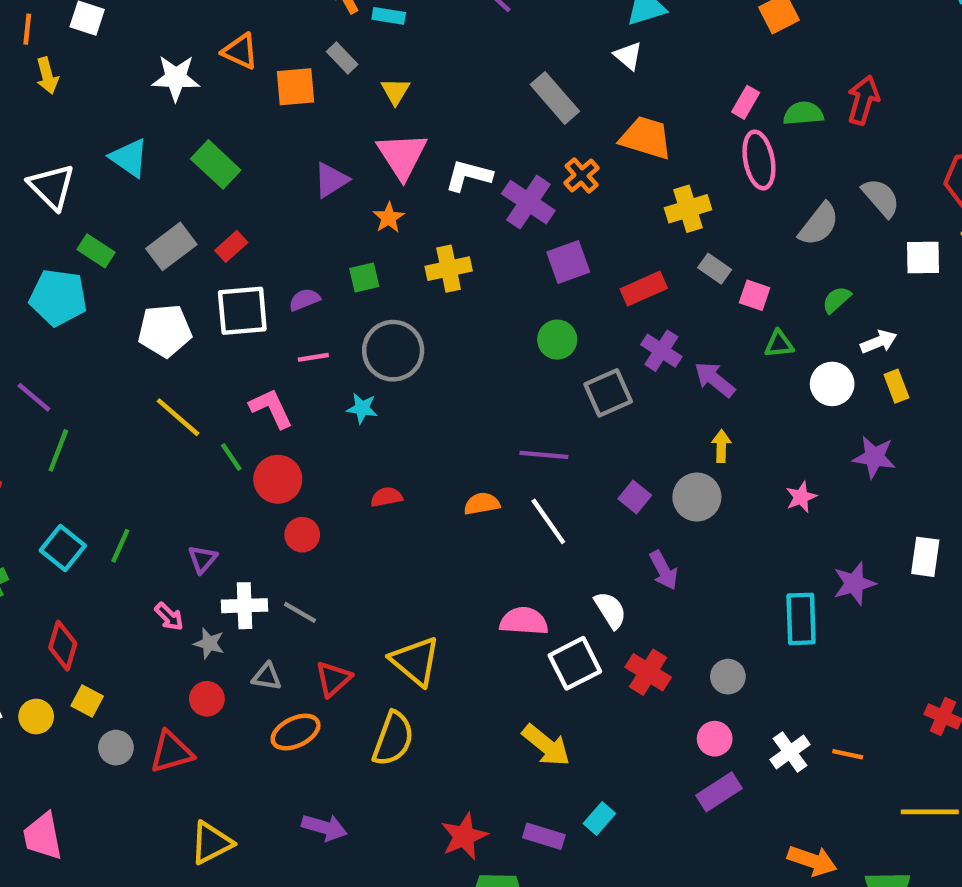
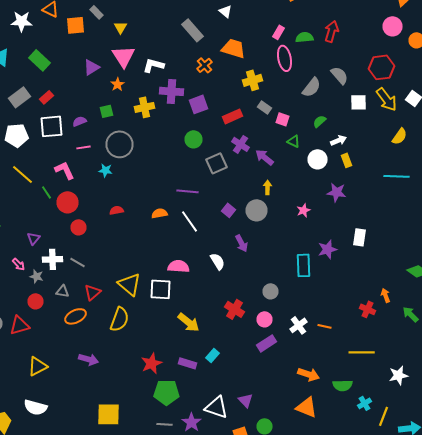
purple cross: (528, 202) -> (172, 91), moved, turned -30
green triangle: (779, 344) -> (294, 141), turned 32
white square: (575, 663) -> (160, 289), moved, turned 30
red cross: (648, 672) -> (234, 309), moved

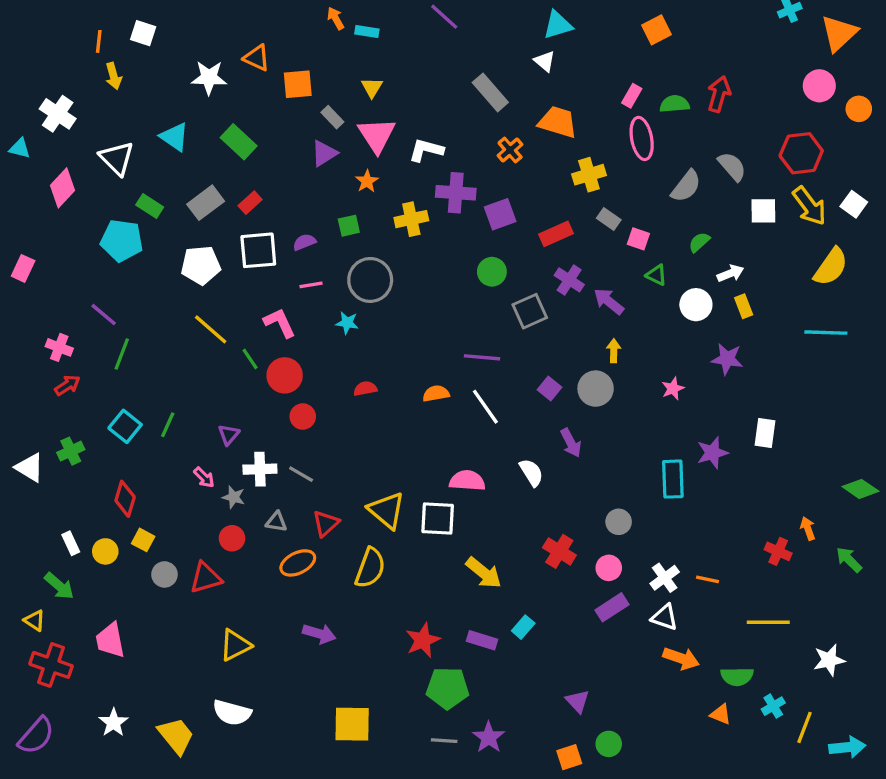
gray rectangle: (96, 12) -> (332, 117), moved
yellow semicircle: (400, 136) -> (831, 267), size x1.4
white triangle: (216, 407) -> (665, 617), moved, size x0.7
orange triangle: (306, 407) -> (721, 714), moved, size x0.6

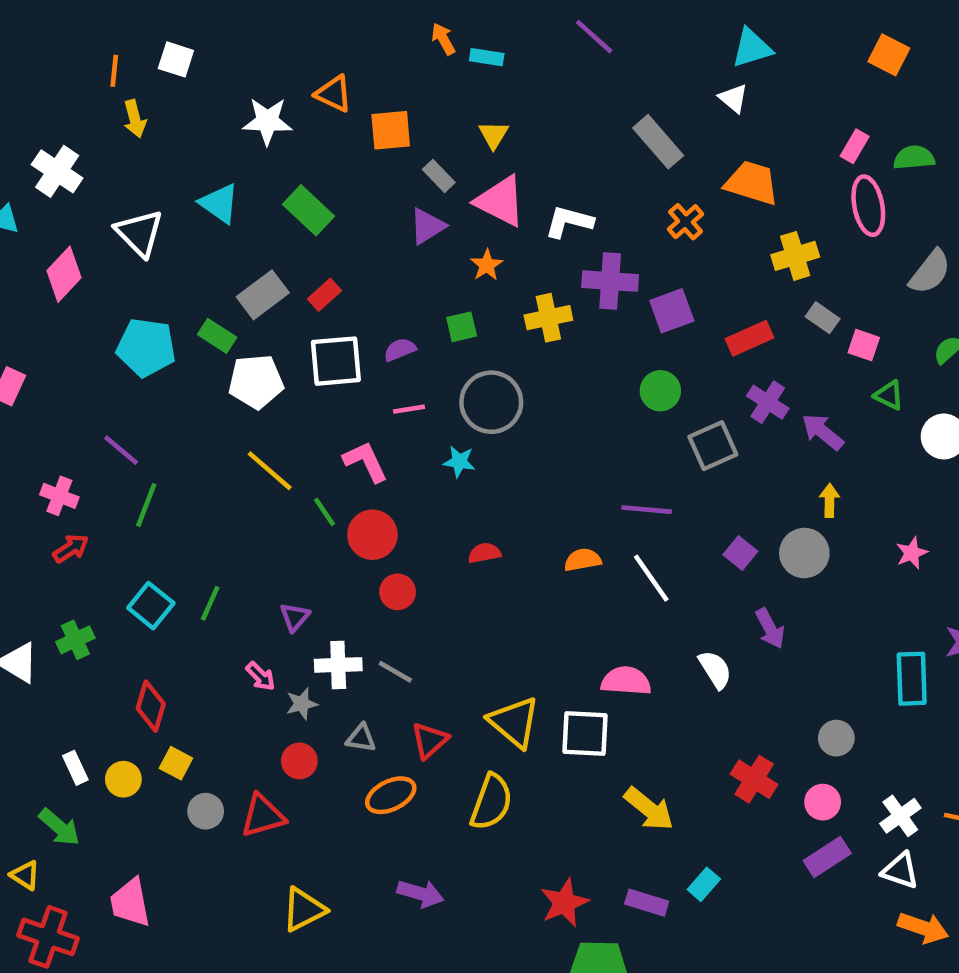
orange square: (656, 30) -> (889, 55), turned -36
pink triangle: (377, 135) -> (500, 201), turned -30
green rectangle: (150, 206) -> (217, 336), moved
gray star: (234, 497) -> (302, 704), turned -30

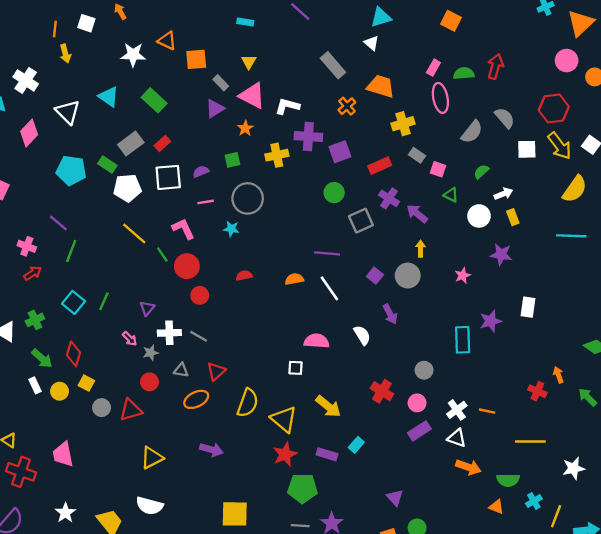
orange arrow: (443, 39) -> (120, 11), moved
yellow triangle: (514, 722) -> (284, 419), moved
white square: (585, 734) -> (296, 368), size x0.6
green arrow: (59, 827) -> (42, 358), moved

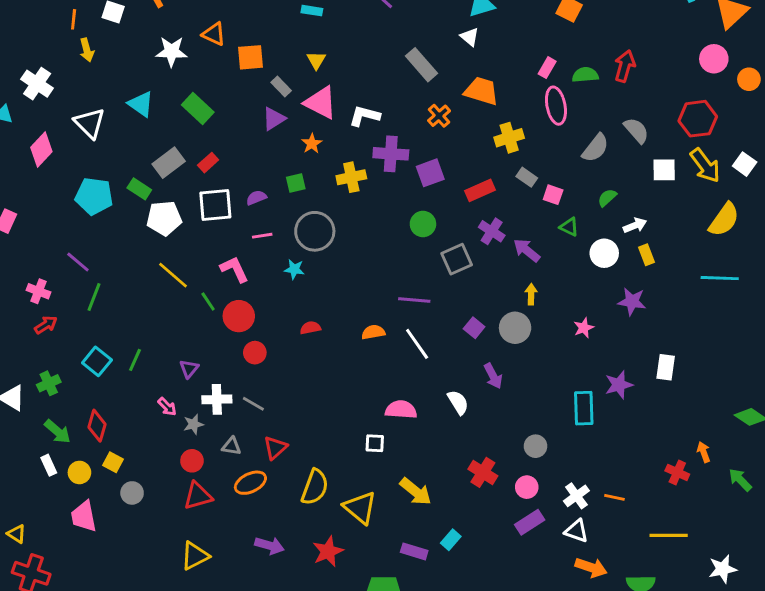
red triangle: (131, 410) -> (198, 496), moved
pink trapezoid: (63, 454) -> (84, 516), moved
red star: (285, 454) -> (328, 551), moved

